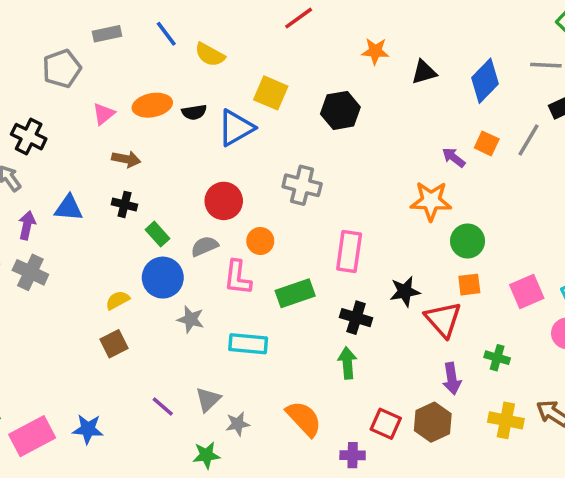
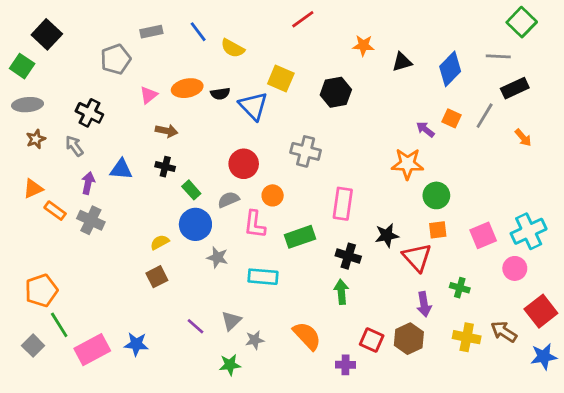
blue triangle: (236, 128) -> (253, 106), turned -44

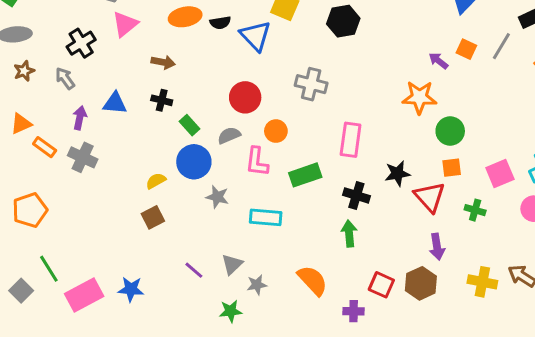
pink triangle: (149, 95) -> (125, 24), moved, size x1.4
black cross: (89, 113) -> (81, 43), turned 32
green cross: (460, 288) -> (475, 210), moved
orange pentagon: (41, 290) -> (30, 210), moved

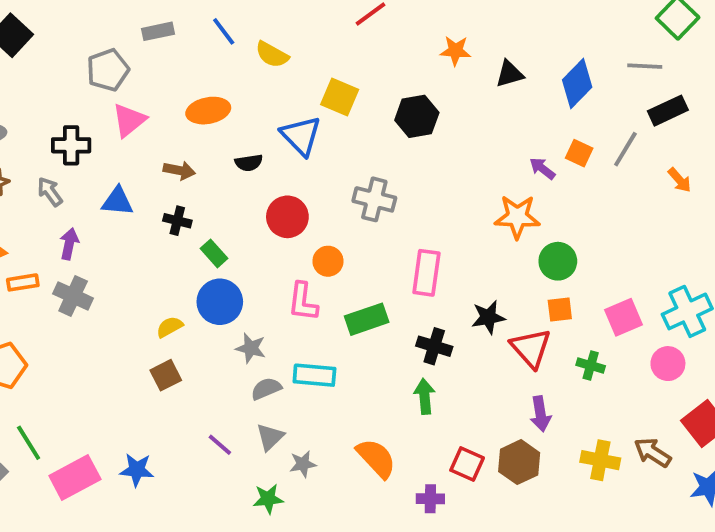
black semicircle: (220, 23) -> (249, 163), moved
black cross: (81, 43) -> (71, 145), turned 32
blue triangle: (115, 103) -> (117, 201), moved
gray semicircle: (229, 135) -> (266, 389), moved
orange rectangle: (45, 147) -> (23, 282), turned -45

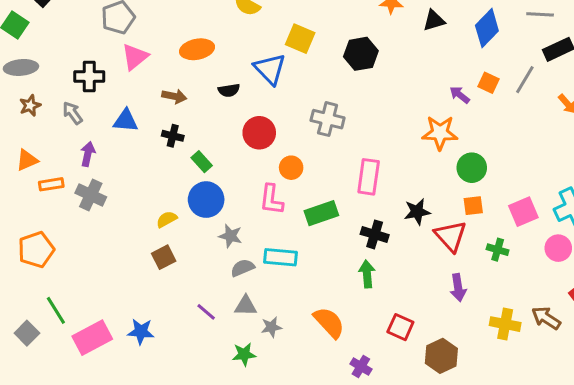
gray triangle: (270, 437) -> (246, 306), turned 45
brown hexagon: (519, 462) -> (441, 356), moved
purple cross: (430, 499) -> (361, 367), moved, turned 30

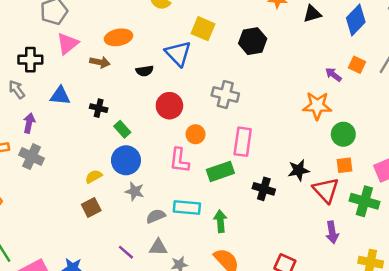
brown arrow: (174, 96) -> (100, 62), moved
pink rectangle: (369, 177) -> (243, 142), moved
gray star: (230, 236) -> (135, 191), moved
green cross: (498, 250) -> (364, 201), size x1.6
green arrow: (367, 274) -> (220, 221), moved

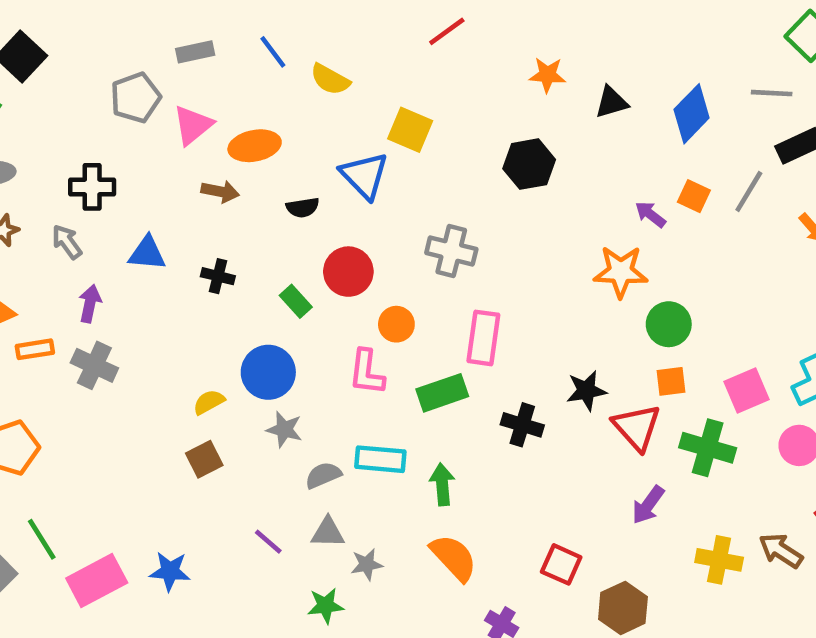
black hexagon: (253, 41) -> (529, 164), moved
pink triangle: (68, 44) -> (193, 125), moved
green rectangle: (122, 129) -> (296, 301), moved
purple arrow: (332, 232) -> (648, 505), turned 45

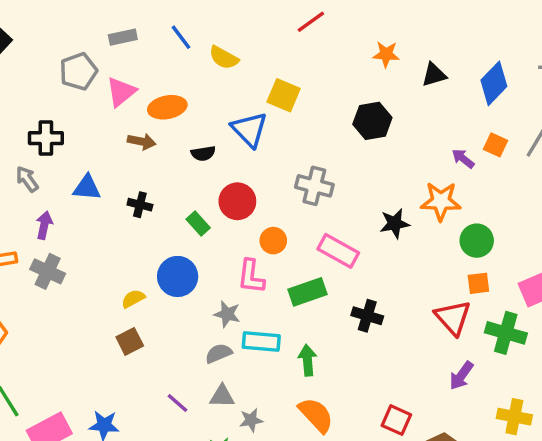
pink rectangle: (483, 338) -> (338, 251), turned -69
black star: (586, 391) -> (395, 223), moved
gray star: (284, 429) -> (227, 314), moved

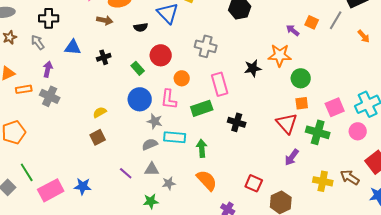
black cross: (140, 205) -> (104, 57), turned -32
pink rectangle: (338, 251) -> (220, 84), turned 45
blue circle: (178, 276) -> (140, 99), moved

